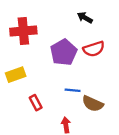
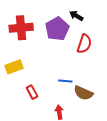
red semicircle: (94, 49) -> (84, 44), turned -54
purple pentagon: (64, 52) -> (57, 29), moved

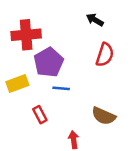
purple pentagon: (57, 29) -> (49, 62), moved
blue line: (65, 81) -> (61, 88), moved

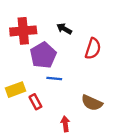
black arrow: (95, 20) -> (64, 29), moved
yellow rectangle: (17, 83) -> (15, 90), moved

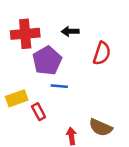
black arrow: (64, 29) -> (70, 31), turned -32
brown semicircle: (92, 103) -> (101, 127), moved

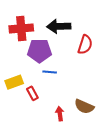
black arrow: (70, 31) -> (59, 26), size x1.6
purple pentagon: (47, 61) -> (39, 51), turned 30

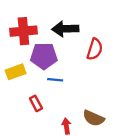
yellow rectangle: (14, 82) -> (16, 72), moved

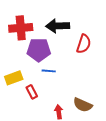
yellow rectangle: (16, 72) -> (14, 78), moved

